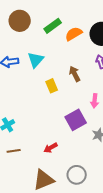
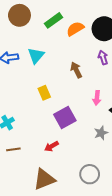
yellow rectangle: (52, 86) -> (44, 93), moved
purple square: (76, 120) -> (65, 117), moved
gray circle: (77, 175) -> (90, 174), moved

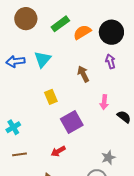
gray star: (101, 133) -> (108, 157), moved

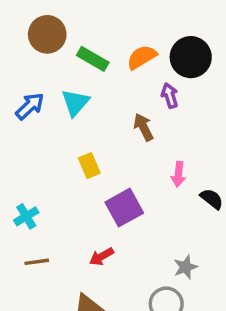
green rectangle: (60, 24) -> (93, 59), moved, turned 66
blue arrow: (15, 61) -> (30, 106), turned 144
purple arrow: (110, 61) -> (170, 96), moved

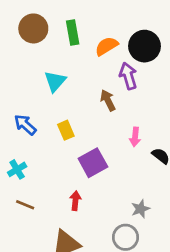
green rectangle: (93, 59) -> (73, 33), moved, turned 50
purple arrow: (170, 96) -> (128, 76), size x1.4
blue arrow: (30, 106) -> (25, 125), moved, turned -95
red arrow: (101, 257) -> (75, 201), turned 126
brown line: (37, 262) -> (25, 205), turned 30

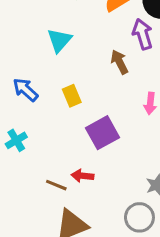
red arrow: (75, 201) -> (82, 176), turned -90
brown line: (25, 205) -> (56, 185), moved

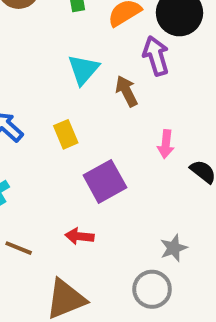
cyan triangle: (59, 40) -> (83, 70), moved
brown line: (56, 185) -> (19, 248), moved

